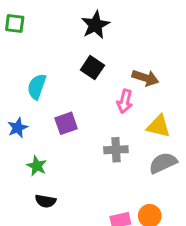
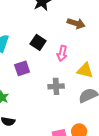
black square: (92, 68) -> (38, 42), moved
brown arrow: (145, 78) -> (76, 23), moved

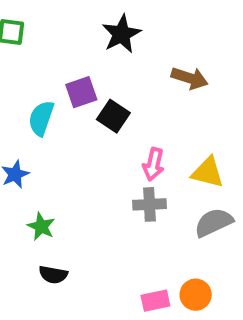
pink arrow: (62, 53) -> (153, 164), moved
purple square: (22, 68) -> (81, 92), moved

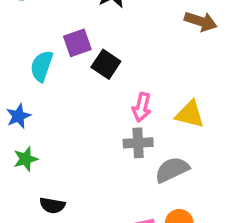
brown arrow: (190, 78) -> (201, 21), moved
gray semicircle: (214, 222) -> (172, 170), moved
green star: (41, 226) -> (26, 159), moved, turned 30

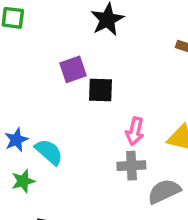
black square: (106, 64) -> (100, 90), turned -32
cyan semicircle: (42, 66) -> (49, 152), moved, turned 112

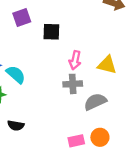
purple square: (73, 69) -> (22, 18), moved

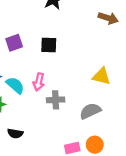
purple square: (22, 18) -> (14, 43), moved
pink arrow: (75, 60) -> (39, 82), moved
gray cross: (73, 84) -> (56, 100), moved

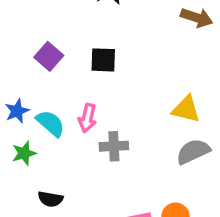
purple square: (14, 43) -> (49, 56), turned -30
gray semicircle: (90, 111) -> (193, 151), moved

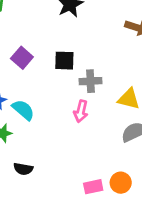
pink arrow: (87, 118) -> (81, 111), moved
gray cross: (114, 146) -> (90, 81), moved

